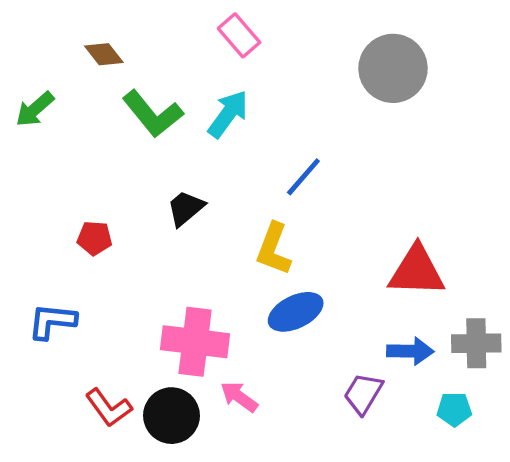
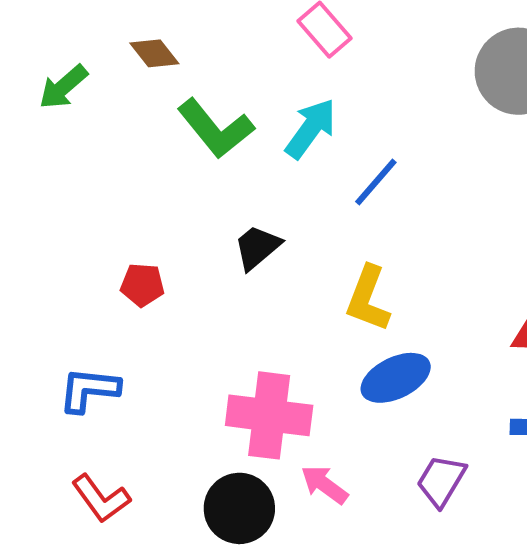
green arrow: (35, 109) -> (63, 87), moved
blue line: (303, 177) -> (376, 182), moved
purple trapezoid: (363, 394) -> (441, 481), moved
red L-shape: (109, 408) -> (101, 499), moved

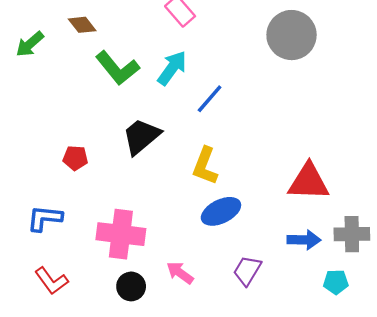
black trapezoid: (257, 247) -> (141, 136), size x1.4
pink cross: (269, 415) -> (121, 234), moved
black circle: (239, 508) -> (131, 286), size x0.7

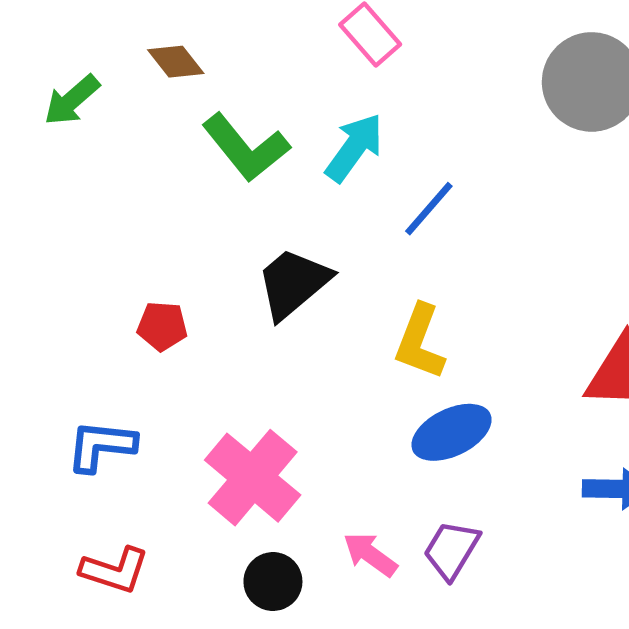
pink cross: (121, 234) -> (253, 478), turned 33
purple trapezoid: (247, 271) -> (452, 550), moved
red L-shape: (51, 281) -> (115, 570), turned -36

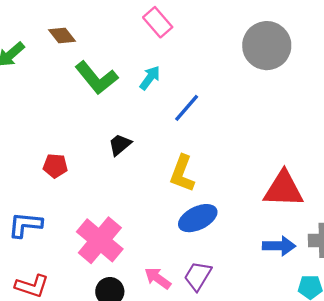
cyan arrow: (354, 148) -> (150, 78), size x0.7
black trapezoid: (293, 283) -> (120, 145), size x0.6

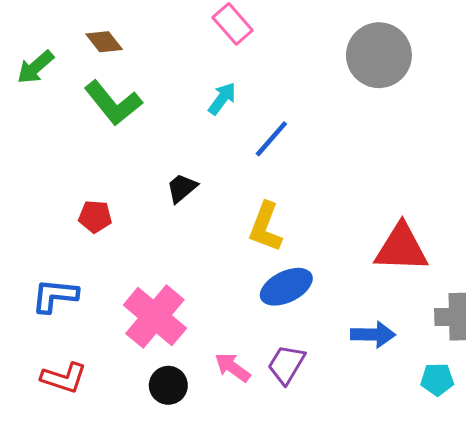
green L-shape: (96, 78) -> (113, 103), moved
blue arrow: (279, 246) -> (373, 335), moved

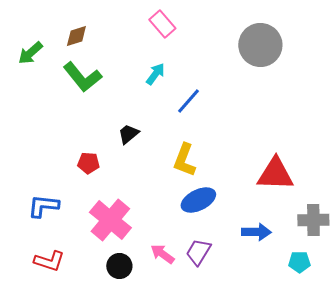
brown diamond: (104, 42) -> (76, 36), turned -70
red pentagon: (95, 217) -> (88, 163), moved

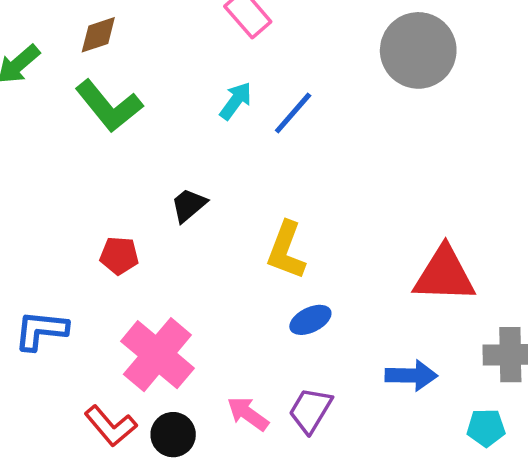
blue line: (188, 101) -> (293, 113), moved
blue ellipse: (198, 200) -> (310, 320), size x0.7
red L-shape: (49, 261) -> (111, 426), moved, turned 32

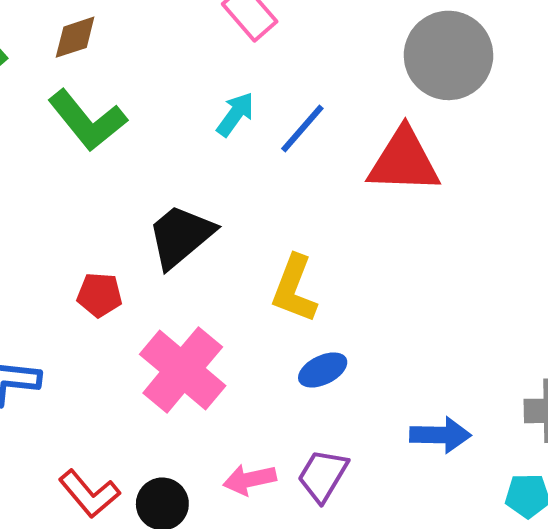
black trapezoid: (189, 205) -> (181, 236), size x1.6
red triangle: (444, 275) -> (404, 161), moved
pink cross: (157, 355) -> (183, 370), moved
pink arrow: (248, 414) -> (250, 480), turned -48

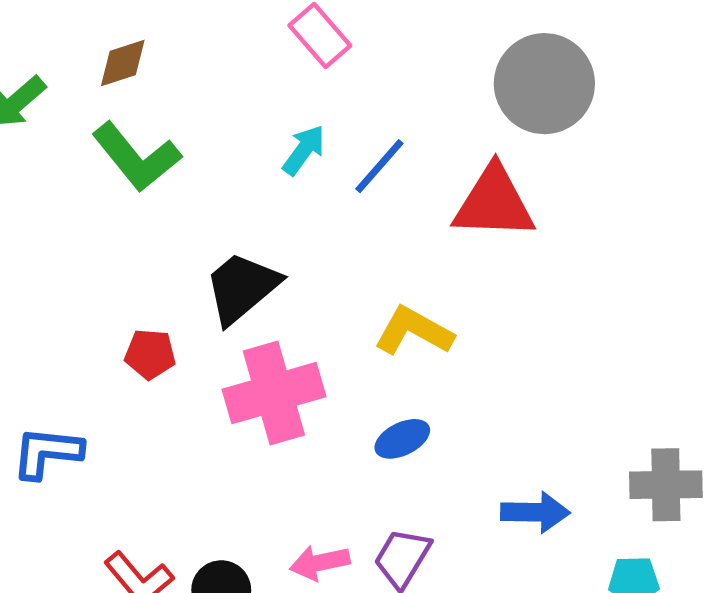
yellow L-shape: (294, 289) -> (414, 331), moved, turned 98
pink cross: (183, 370) -> (274, 393), moved, turned 34

